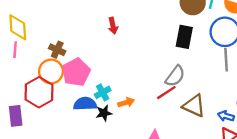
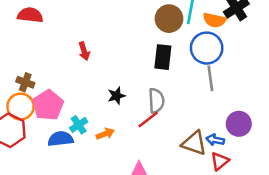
gray semicircle: (175, 76) -> (156, 101), turned -35
brown triangle: (194, 106) -> (194, 143), moved
black star: (104, 113) -> (116, 96), moved

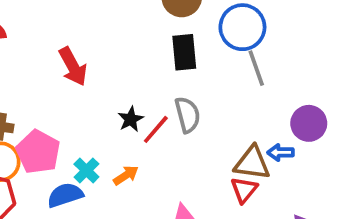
red arrow: (84, 51) -> (73, 67), size x1.5
red line: (148, 119) -> (156, 129), moved
red triangle: (220, 161) -> (244, 190), moved

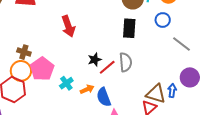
blue circle: (242, 27) -> (163, 20), size x0.6
gray line: (256, 68) -> (181, 44), moved, turned -42
blue arrow: (281, 152) -> (172, 91), turned 88
blue semicircle: (65, 195) -> (104, 97), moved, turned -102

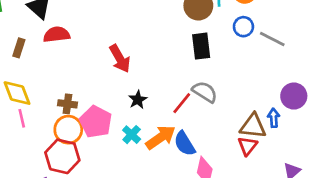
gray line: (181, 44) -> (272, 39), moved
black star: (95, 60) -> (138, 100), moved
gray semicircle: (126, 62) -> (205, 92), turned -42
orange arrow: (87, 89) -> (161, 137), size x1.6

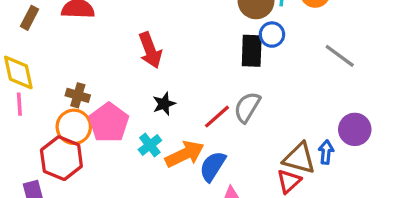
blue circle: (243, 27) -> (272, 35), moved
gray semicircle: (205, 92) -> (247, 107), turned -100
blue semicircle: (185, 144) -> (213, 166), turned 55

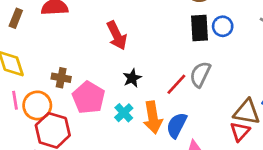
blue circle: (272, 35) -> (223, 26), moved
pink line: (19, 104) -> (15, 100), moved
orange circle: (74, 127) -> (37, 105), moved
orange arrow: (185, 154) -> (153, 117), turned 112

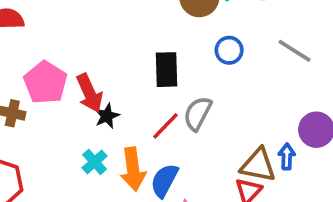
black rectangle: (200, 28) -> (166, 70), moved
red arrow: (117, 35) -> (89, 93), moved
pink pentagon: (89, 98) -> (45, 83), moved

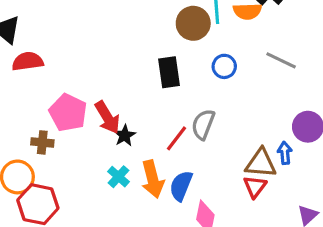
black rectangle: (166, 70) -> (169, 72), moved

